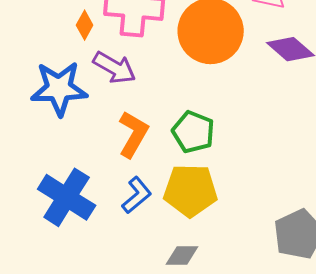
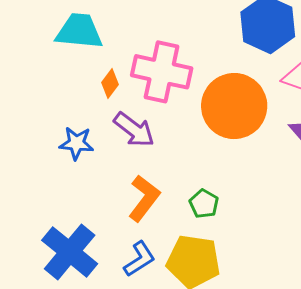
blue star: (59, 89) -> (76, 143), size x0.6
green pentagon: (193, 132) -> (204, 204), size x0.7

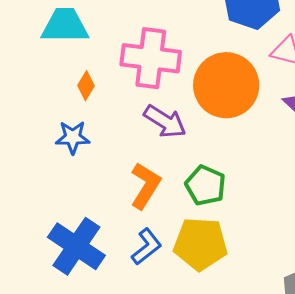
orange diamond: (110, 84) -> (86, 86), moved
purple arrow: (134, 130) -> (165, 121), moved
green pentagon: (204, 204) -> (205, 185), size x1.4

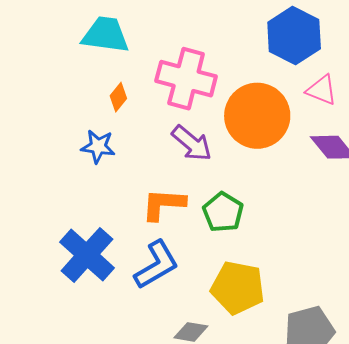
orange L-shape: (145, 186) -> (163, 204), turned -126
yellow pentagon: (200, 244) -> (238, 288), moved
blue L-shape: (147, 247) -> (156, 265), size x1.4

